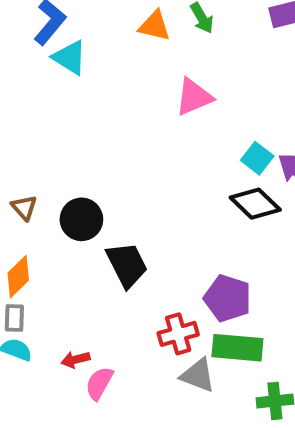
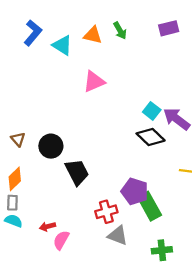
cyan triangle: (70, 57) -> (62, 45), moved
pink triangle: (194, 97) -> (94, 82), moved
green rectangle: (237, 348) -> (149, 206), moved, turned 56

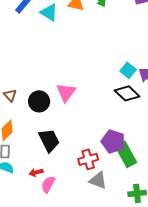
pink triangle: (94, 82) -> (66, 92), moved, turned -30
black trapezoid: (77, 172) -> (49, 140), moved

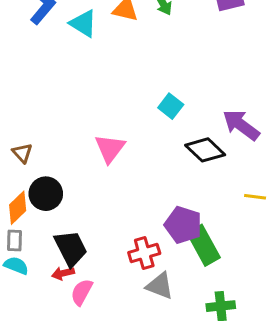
cyan square: (128, 70) -> (171, 106), moved
black circle: (39, 101) -> (46, 194), moved
black trapezoid: (49, 140) -> (71, 248), moved

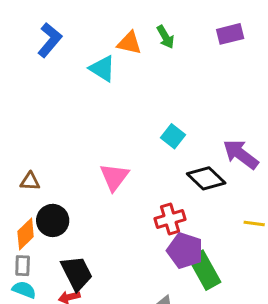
cyan triangle: (83, 23) -> (102, 69), moved
brown triangle: (22, 153) -> (30, 181), turned -45
red cross: (144, 253) -> (170, 219), moved

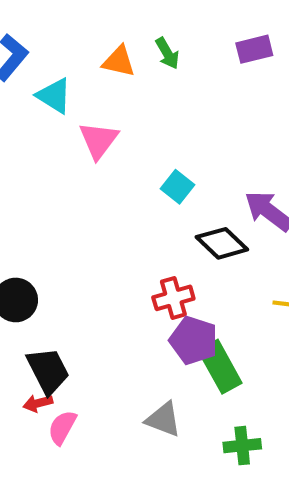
cyan triangle: (102, 69) -> (54, 96), moved
pink triangle: (114, 177) -> (99, 140), moved

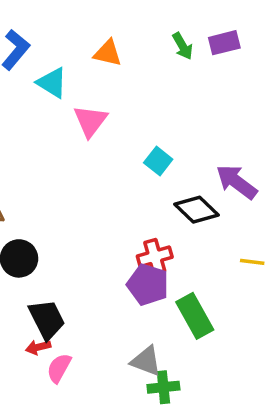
green arrow: (167, 53) -> (183, 46), moved
purple pentagon: (194, 340) -> (148, 285), moved
green cross: (242, 446) -> (163, 387), moved

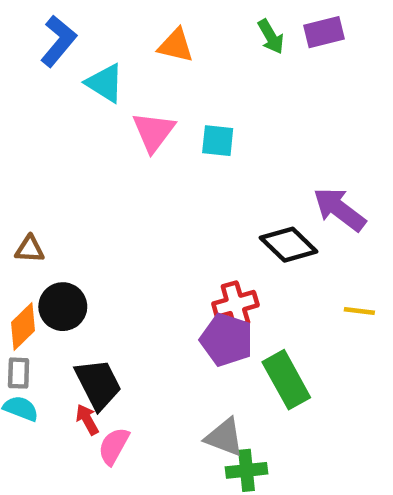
cyan square: (158, 161) -> (218, 141), moved, turned -32
red arrow: (38, 347) -> (87, 419), turned 75

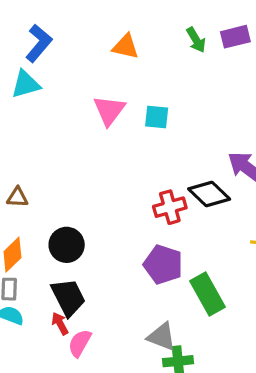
cyan triangle: (105, 83) -> (26, 84), moved, turned -48
red cross: (235, 304) -> (170, 207), moved
black circle: (63, 307) -> (67, 245), moved

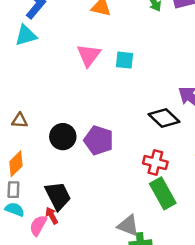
red cross: (170, 207) -> (155, 163), moved, turned 30
black circle: (67, 245) -> (63, 137), moved
purple pentagon: (163, 265) -> (99, 140), moved
pink semicircle: (80, 343) -> (38, 225), moved

